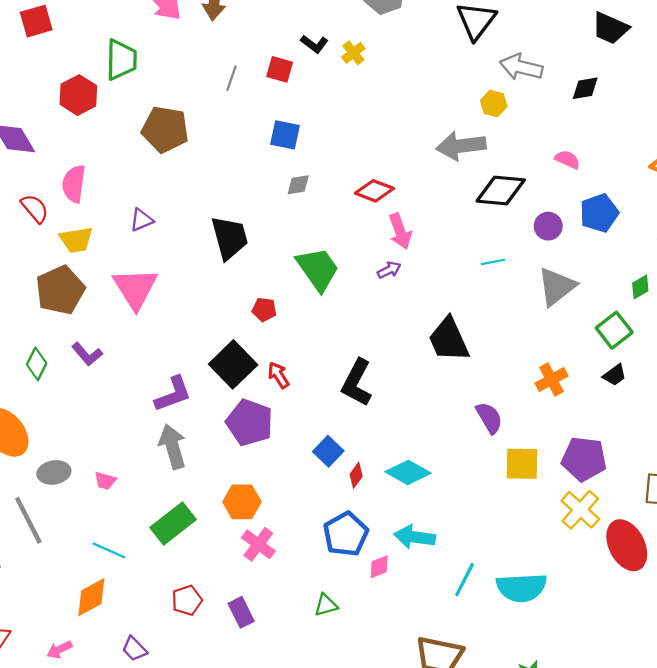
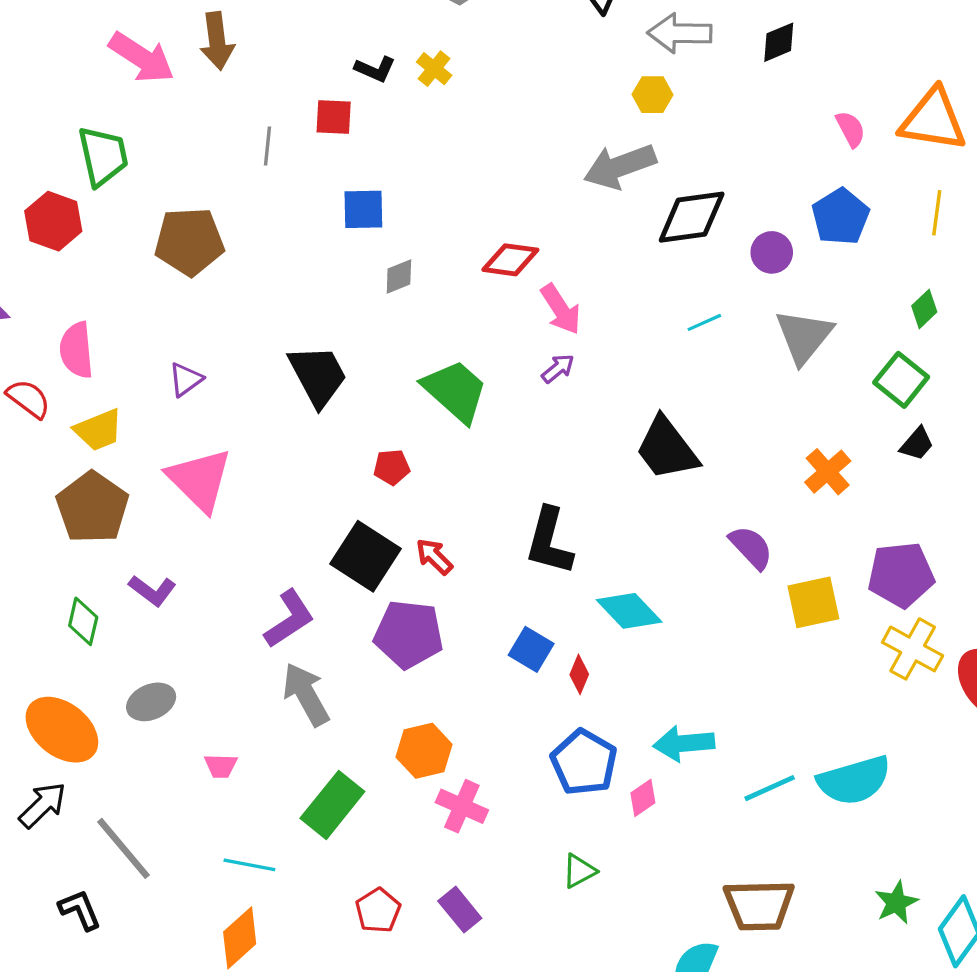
pink semicircle: (567, 160) -> (851, 129), moved, turned 50
gray ellipse: (54, 472) -> (151, 702), moved
cyan diamond: (408, 472) -> (629, 611), moved, turned 30
cyan line: (465, 580) -> (770, 788), turned 52

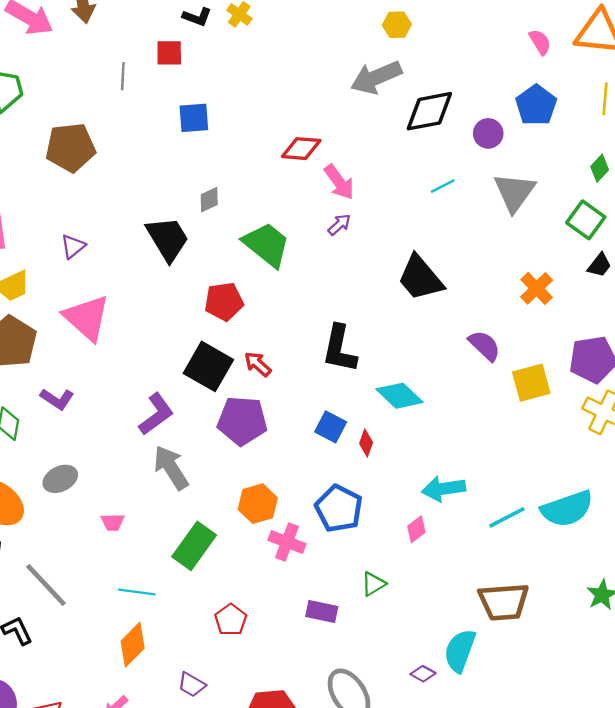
gray diamond: (399, 277) -> (209, 200), moved
red pentagon: (392, 467) -> (224, 302), size x1.5
blue pentagon: (584, 762) -> (339, 508), moved
purple rectangle: (460, 910) -> (322, 611), moved, turned -36

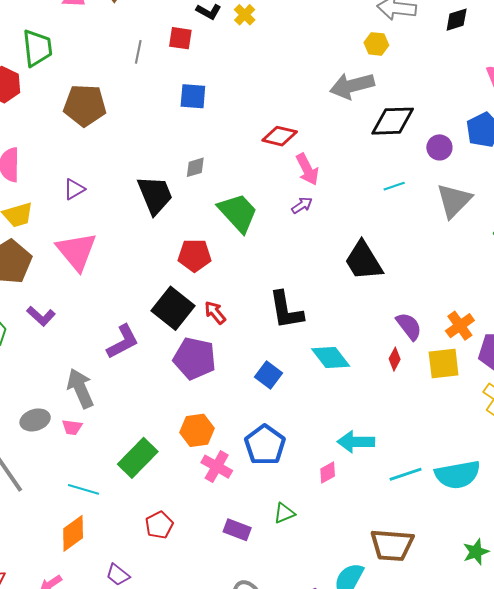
orange cross: (537, 288) -> (460, 326), moved
black L-shape: (340, 349) -> (286, 310), turned -30
red diamond: (366, 443) -> (395, 359), moved
gray arrow: (171, 468) -> (80, 388), moved
gray ellipse: (60, 479) -> (35, 420), moved

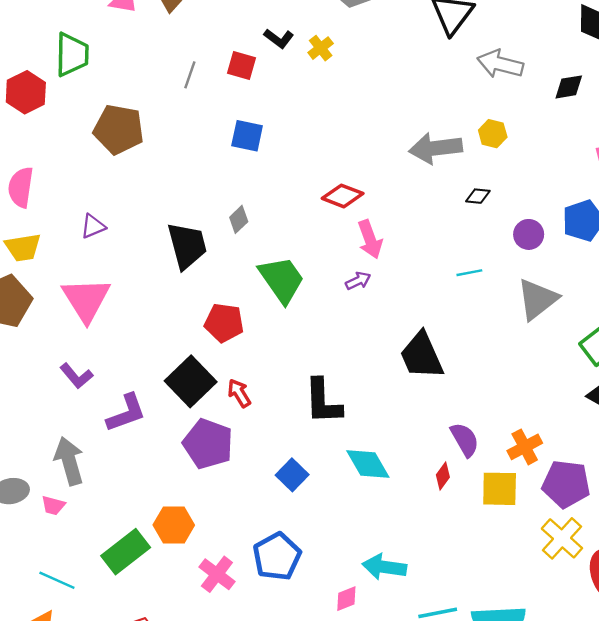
yellow hexagon: (376, 44) -> (493, 134), moved
black diamond: (393, 121) -> (478, 196), size x0.5
gray diamond: (195, 167) -> (239, 219), turned -35
purple L-shape: (41, 316) -> (76, 376), moved
orange hexagon: (197, 430) -> (174, 525), moved

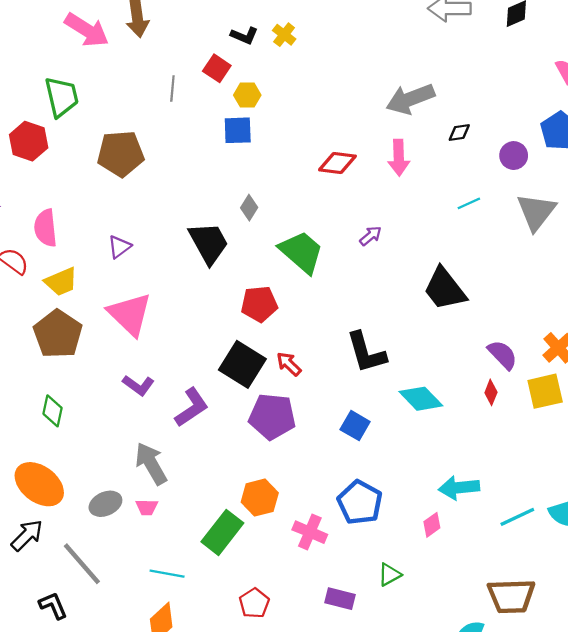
red square: (241, 65) -> (217, 68), turned 32
yellow hexagon: (493, 134) -> (247, 95), moved
pink arrow: (370, 239) -> (399, 158), moved, turned 32

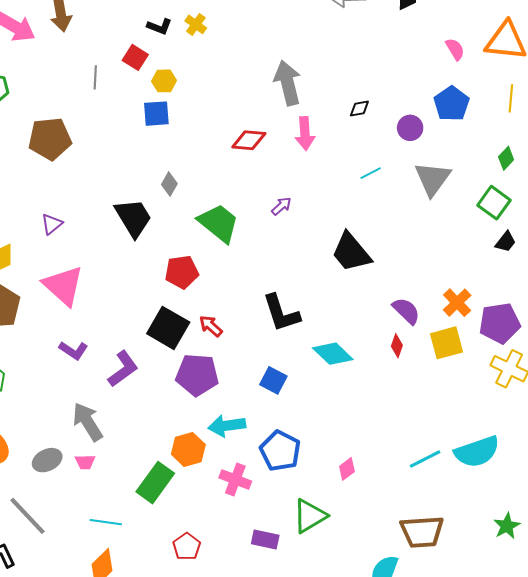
gray arrow: (410, 99) -> (288, 83), moved, turned 99
cyan arrow: (459, 488) -> (227, 426), moved
green triangle: (390, 575) -> (310, 516), size x1.6

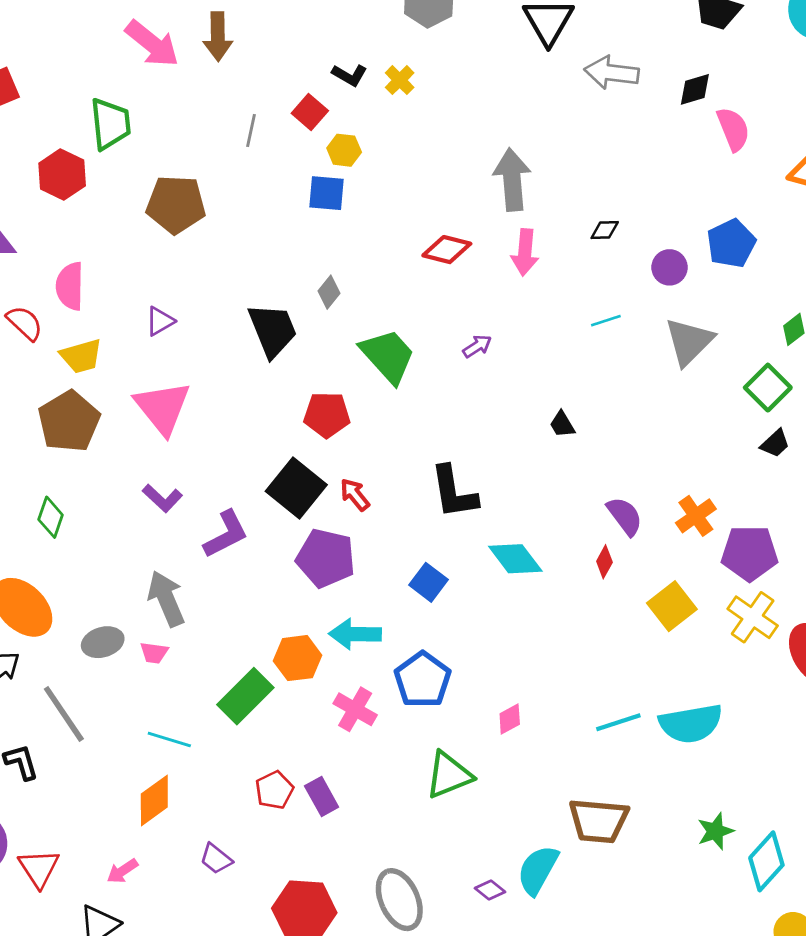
pink semicircle: (455, 49) -> (733, 129), moved, size x1.4
black trapezoid: (351, 252) -> (562, 424), size x0.5
yellow square: (446, 343) -> (672, 606), moved, turned -32
purple rectangle: (265, 540) -> (322, 796), moved, turned 40

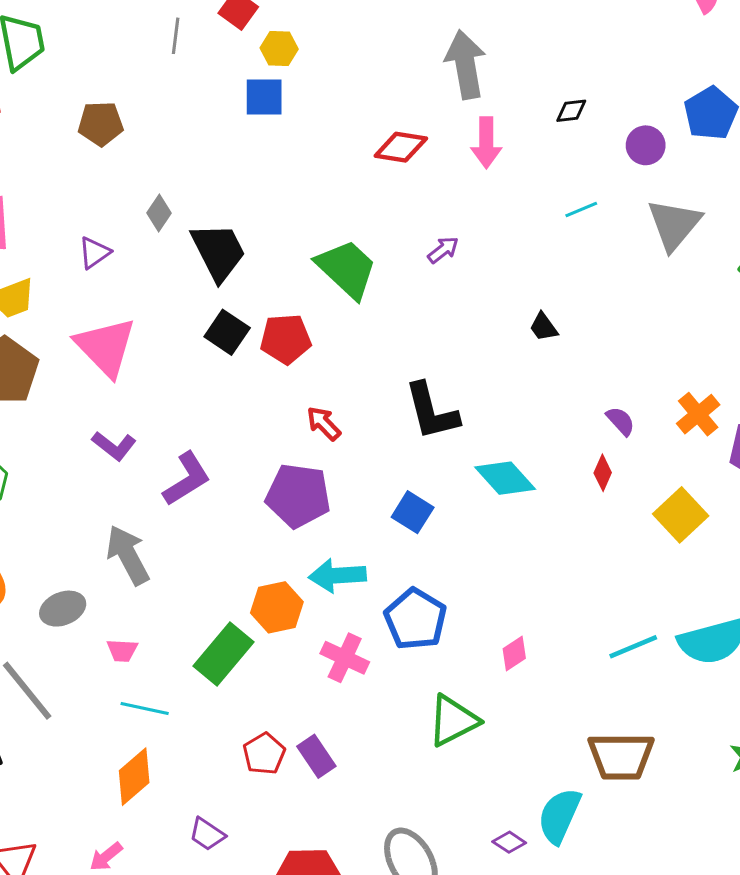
brown pentagon: (176, 204) -> (101, 124), size x0.7
gray diamond: (329, 292) -> (159, 213), moved
black square: (296, 488) -> (227, 332), moved, size x0.7
purple semicircle: (625, 516) -> (621, 421), size x0.7
pink trapezoid: (154, 653) -> (122, 650), moved

